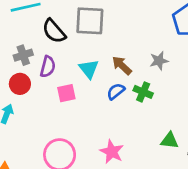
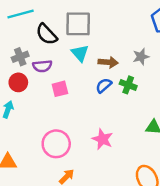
brown arrow: (122, 65) -> (108, 62), turned 144
purple semicircle: (48, 67) -> (42, 66), turned 72
cyan triangle: (89, 69) -> (80, 53), moved

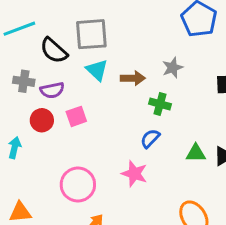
gray cross: (20, 57) -> (24, 81), turned 35
red circle: (18, 82) -> (42, 120), moved
blue semicircle: (104, 85) -> (150, 138), moved

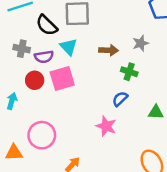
cyan triangle: (97, 70) -> (69, 47), moved
pink square: (76, 116) -> (62, 78), size x1.5
pink circle: (78, 185) -> (42, 135), moved

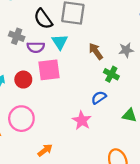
brown arrow: (108, 50) -> (96, 51), turned -138
red circle: (35, 80) -> (23, 80), moved

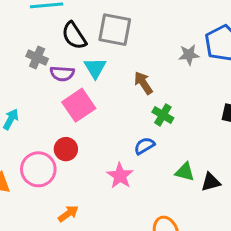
gray star: (126, 50) -> (189, 55), moved
pink square: (49, 70) -> (79, 105), turned -30
red circle: (23, 80) -> (66, 149), moved

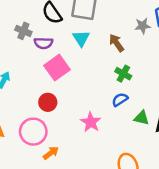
cyan triangle: (95, 68) -> (81, 38), moved
brown arrow: (143, 83) -> (116, 43), moved
blue semicircle: (144, 146) -> (120, 100), moved
pink circle: (38, 169) -> (33, 132), moved

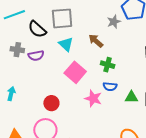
pink square: (57, 68) -> (75, 72), moved
blue semicircle: (120, 100) -> (110, 87), turned -128
pink star: (91, 122) -> (93, 98), moved

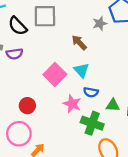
cyan triangle: (66, 44) -> (81, 70), moved
green cross: (108, 65) -> (92, 123), moved, size x1.5

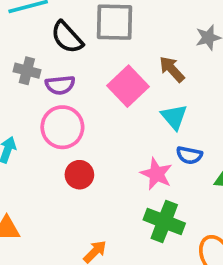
pink square: (55, 75) -> (128, 86), moved
green cross: (92, 123) -> (164, 222), moved
pink circle: (19, 134) -> (62, 127), moved

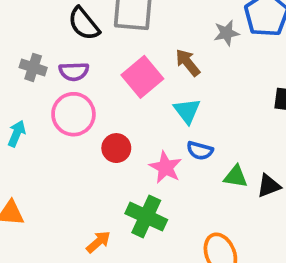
gray cross: (27, 71) -> (33, 67), moved
red circle: (79, 175) -> (116, 148), moved
green cross: (164, 222) -> (146, 217), moved

